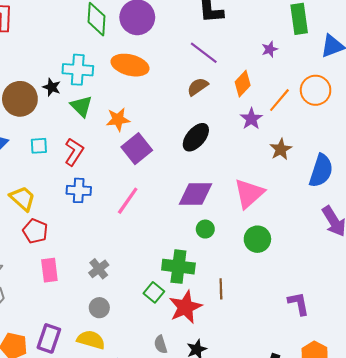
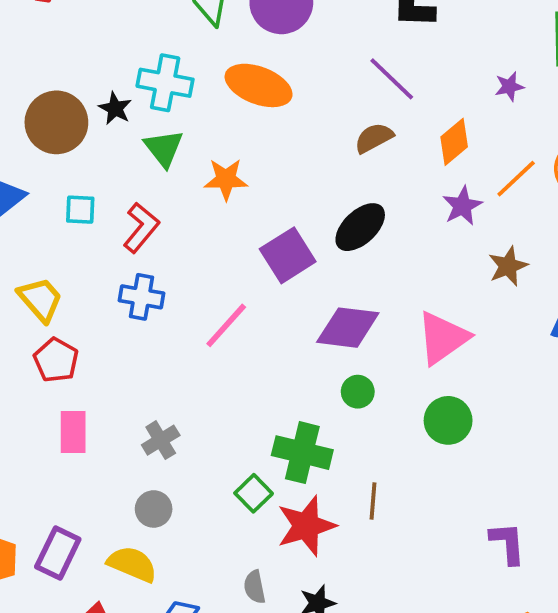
purple square: (137, 149) -> (288, 255), moved

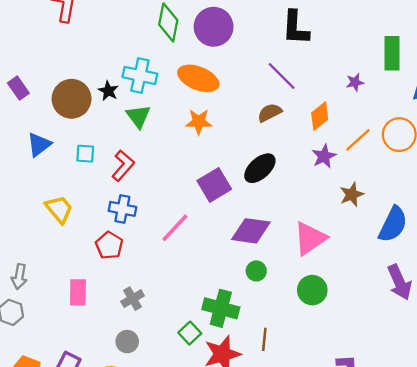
orange star: (226, 179) -> (199, 122), moved
red pentagon: (56, 360) -> (109, 245), moved

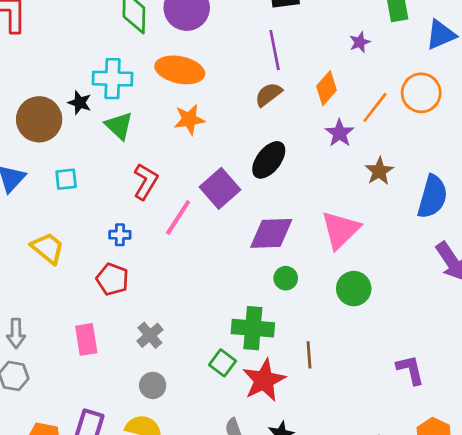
purple line: (282, 76) -> (275, 50), turned 44
red L-shape: (123, 166) -> (146, 181), moved
blue cross: (122, 209) -> (120, 235), size x0.7
pink line: (175, 228) -> (178, 218), moved

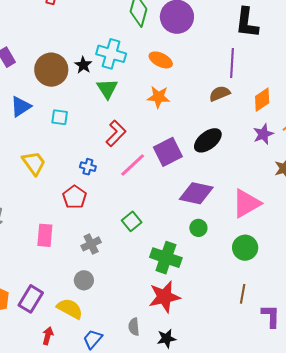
orange ellipse: (180, 70) -> (161, 60), size x0.7
brown line: (309, 355) -> (243, 294), moved
green square: (223, 363) -> (132, 221), moved

